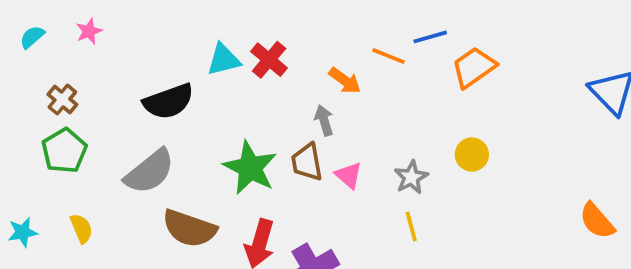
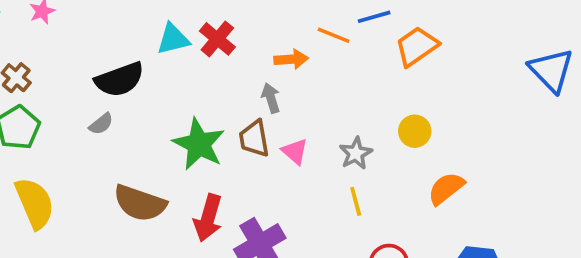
orange arrow: (345, 81) -> (291, 59), turned -40
gray semicircle: (150, 172) -> (101, 124), moved, size x0.5
orange semicircle: (597, 221) -> (446, 188), moved, turned 93
yellow semicircle: (81, 228) -> (35, 203), size x1.8

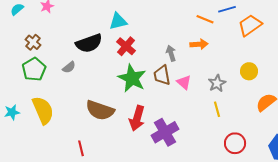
red cross: (217, 39) -> (126, 46), moved
orange arrow: (291, 59) -> (199, 44), moved
gray semicircle: (101, 124) -> (69, 67), moved

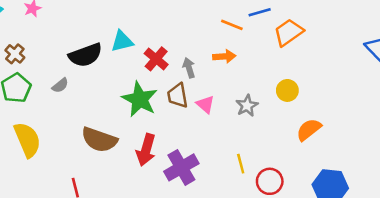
cyan triangle: (118, 21) -> (122, 41), moved
red cross: (126, 46) -> (156, 59), moved
yellow line: (217, 109) -> (241, 164), moved

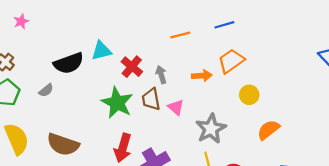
orange line: (232, 25) -> (180, 35), moved, turned -36
orange trapezoid: (289, 32) -> (231, 61), moved
orange arrow: (224, 56) -> (202, 76), moved
gray star: (247, 106) -> (211, 129), moved, size x1.5
brown semicircle: (99, 140) -> (63, 144), moved

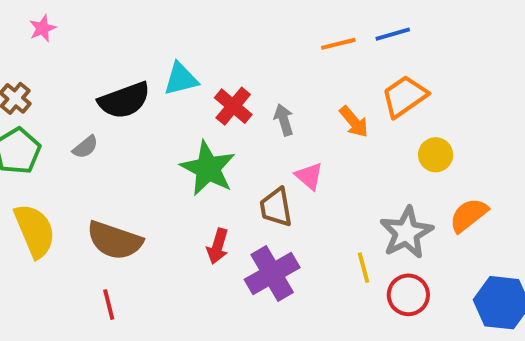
orange line: (180, 35) -> (338, 44), moved
orange arrow: (202, 76) -> (354, 122), turned 54
brown trapezoid: (151, 99) -> (276, 207), moved
gray star: (211, 129) -> (406, 233), moved
red arrow: (123, 148) -> (218, 246), size x0.7

